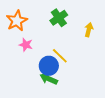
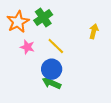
green cross: (59, 18) -> (43, 18), moved
yellow line: (60, 56) -> (56, 46), moved

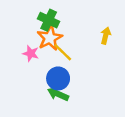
green cross: (43, 18) -> (49, 20), turned -30
orange star: (18, 22) -> (50, 38), moved

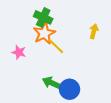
pink star: (31, 53) -> (19, 52), moved
blue circle: (58, 78) -> (70, 89), moved

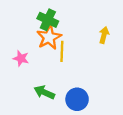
yellow line: (56, 46) -> (62, 51), turned 48
green arrow: (52, 83) -> (44, 92), moved

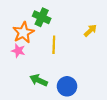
yellow arrow: (104, 35) -> (90, 30), turned 32
orange star: (49, 37) -> (23, 32), moved

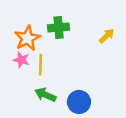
green cross: (42, 17) -> (59, 27), moved, turned -30
yellow line: (54, 45) -> (41, 65), moved

